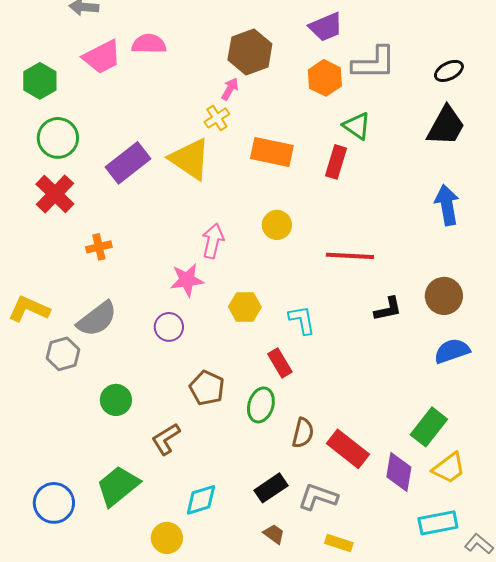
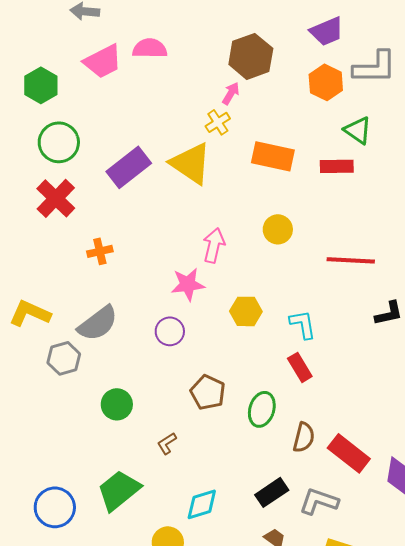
red rectangle: (336, 162) -> (337, 166), turned 72
red rectangle: (280, 363) -> (300, 367), moved
brown L-shape: (166, 439) -> (167, 443), size x0.7

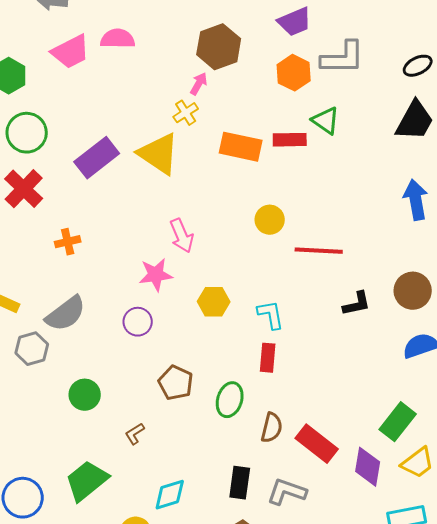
red rectangle: (337, 166) -> (290, 140), moved
yellow circle: (278, 229) -> (270, 220), moved
pink arrow: (214, 245) -> (182, 236), turned 144
red rectangle: (300, 367) -> (268, 358), turned 36
black rectangle: (272, 492) -> (240, 483), turned -48

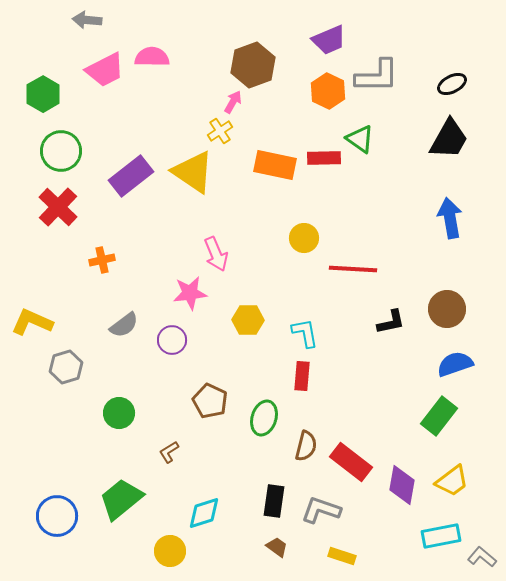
gray semicircle: (66, 314) -> (124, 325), moved, size x0.7
green rectangle: (398, 422) -> (439, 416), moved

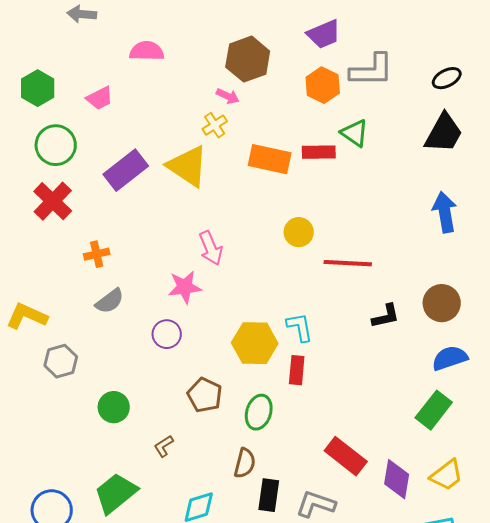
pink trapezoid: (105, 70) -> (100, 98), moved, size x0.7
pink arrow: (233, 102) -> (228, 96), turned 85
yellow hexagon: (248, 320) -> (255, 343), moved, size x1.4
gray semicircle: (124, 325) -> (110, 301), moved
brown semicircle: (306, 446) -> (245, 463), moved

